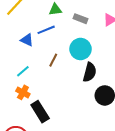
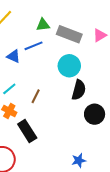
gray rectangle: (80, 19) -> (69, 34), size x1.6
brown line: (53, 60) -> (36, 96), moved

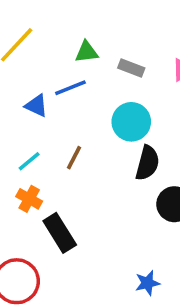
gray rectangle: (69, 34) -> (131, 68), size x0.6
brown line: (36, 96) -> (74, 158), moved

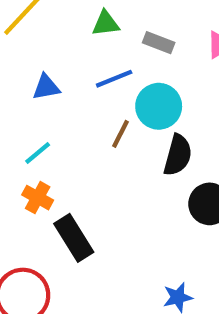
blue line: (70, 88) -> (114, 79), moved
blue triangle: (36, 106) -> (46, 87), turned -35
brown line: (74, 158) -> (120, 134), moved

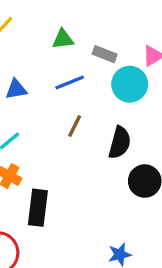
cyan circle: (159, 106) -> (130, 84), moved
black rectangle: (74, 238) -> (38, 208), turned 39

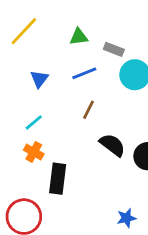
blue triangle: (16, 89) -> (39, 79), turned -42
black semicircle: (120, 143) -> (112, 145), moved, turned -68

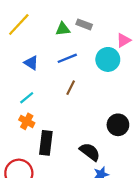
gray rectangle: (114, 49) -> (84, 24), moved
blue triangle: (39, 79) -> (31, 63), turned -35
black semicircle: (112, 145) -> (90, 152), moved

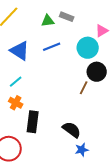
blue triangle: (31, 63) -> (20, 51), size x1.5
brown line: (71, 88) -> (84, 88), moved
black circle: (118, 125) -> (97, 72), moved

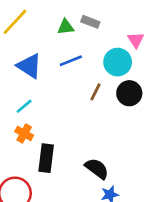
pink triangle: (102, 31) -> (136, 40), turned -32
brown line: (84, 88) -> (96, 92), moved

